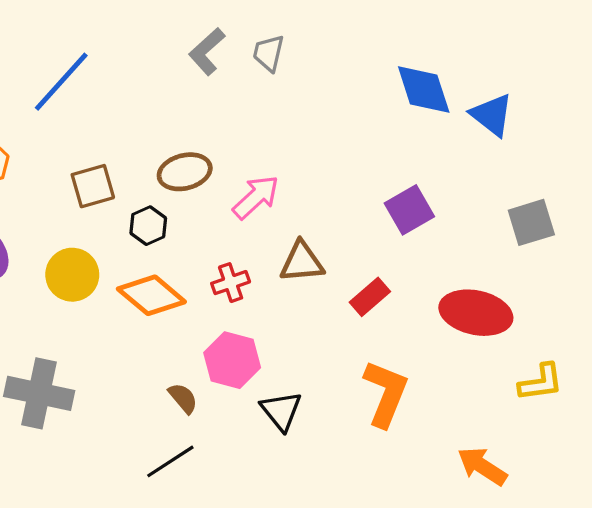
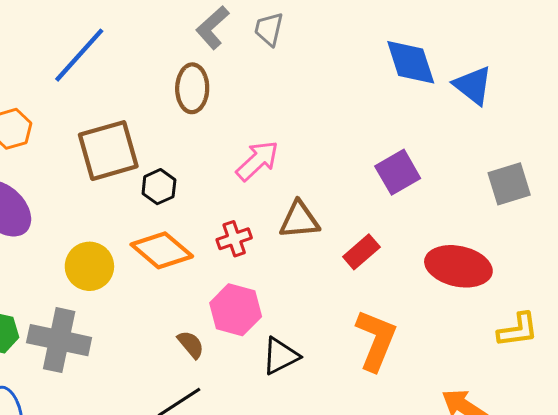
brown ellipse: (185, 172) -> (192, 88), moved, turned -75
brown square: (93, 186) -> (108, 151), size x1.5
yellow circle: (72, 275) -> (89, 266), moved
black triangle: (281, 411) -> (280, 356), turned 42

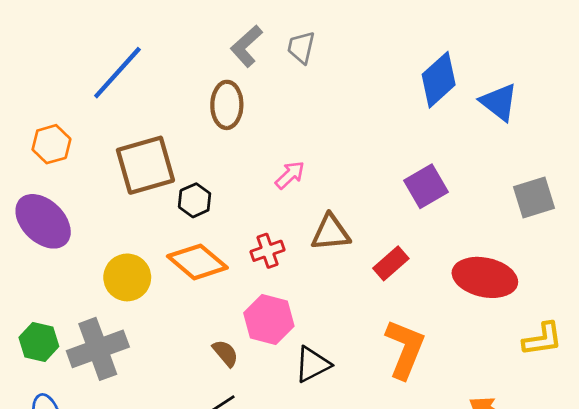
blue diamond: (411, 62) -> (439, 80), turned 66
pink arrow: (257, 161) -> (290, 175), size x0.7
gray cross: (59, 340) -> (98, 349), turned -32

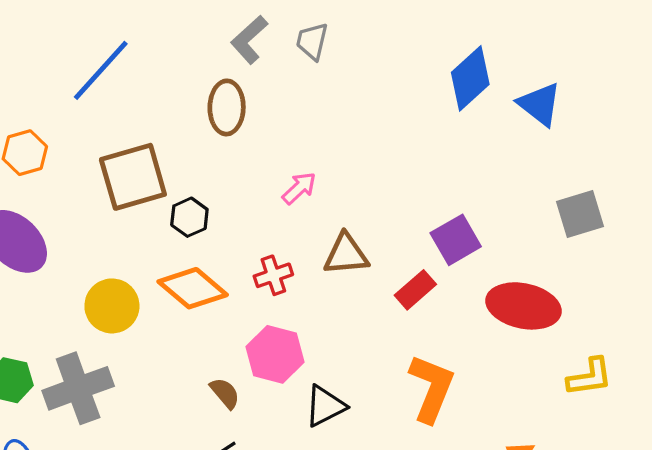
purple square: (426, 186) -> (456, 240), moved

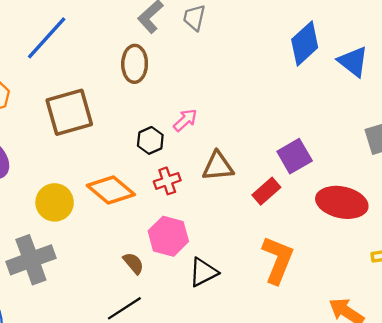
black hexagon: (189, 217) -> (150, 140), moved

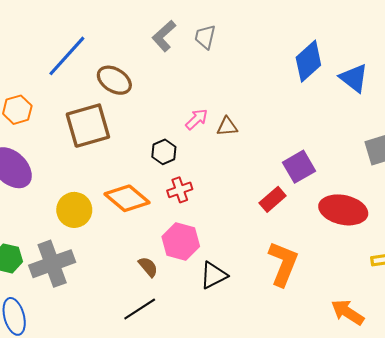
brown ellipse: (135, 64) -> (114, 80), moved, turned -60
pink arrow: (185, 120) -> (197, 119), moved
brown triangle: (218, 166) -> (227, 127), moved, size x0.7

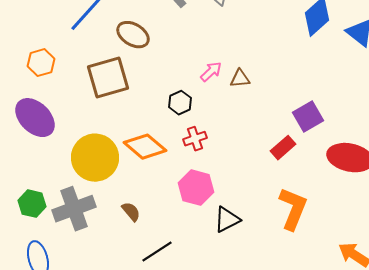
yellow circle: (74, 210) -> (95, 158), size x1.4
brown semicircle: (148, 267) -> (131, 212), moved

